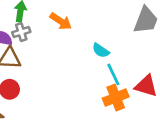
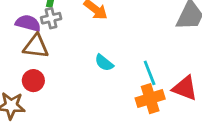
cyan semicircle: (101, 50) -> (104, 63), moved

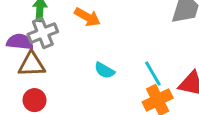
gray cross: (51, 18) -> (43, 33), size x1.4

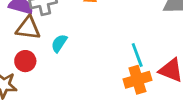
cyan semicircle: (104, 70) -> (59, 43), moved, turned 84

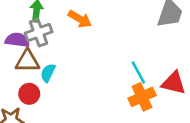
cyan semicircle: (59, 43) -> (48, 73), moved

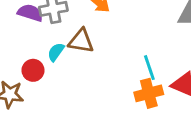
brown triangle: (27, 61) -> (81, 41), moved

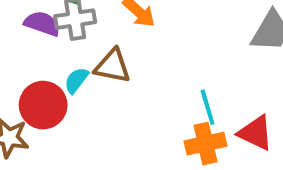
red circle: (33, 70) -> (43, 105), size x1.5

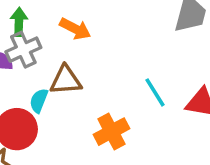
orange cross: (206, 144) -> (111, 132), moved

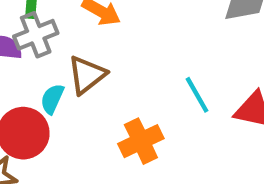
brown triangle: (66, 80) -> (87, 75), turned -36

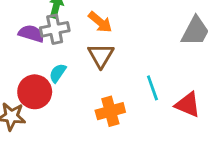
brown triangle: (87, 75) -> (101, 55), moved, turned -32

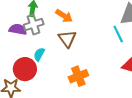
cyan line: (152, 88) -> (118, 34), moved

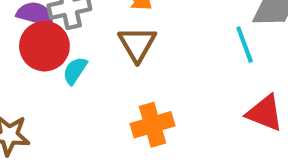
red circle: (25, 69) -> (44, 46), moved

